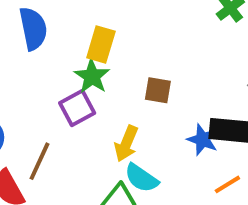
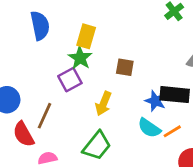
cyan semicircle: (141, 178) -> (149, 128), moved

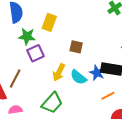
green star: (80, 58) -> (27, 36), moved, turned -30
cyan semicircle: (149, 128) -> (79, 77), moved

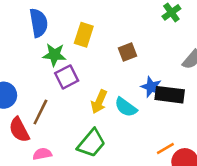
brown square: (76, 47) -> (127, 52), moved, turned -32
blue star: (97, 73) -> (151, 87), moved
orange line: (108, 96) -> (165, 148), moved

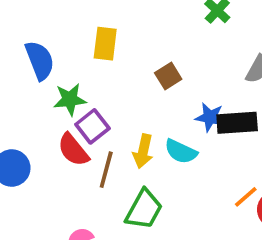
yellow rectangle: (84, 35) -> (105, 44), moved
brown line: (40, 112) -> (106, 170), moved
red semicircle: (19, 130) -> (73, 150), moved

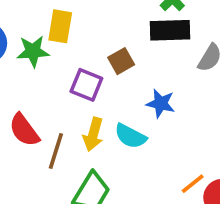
green star: (70, 99) -> (33, 51), moved
black rectangle: (237, 123) -> (170, 30), moved
purple square: (92, 126) -> (86, 85), moved, turned -32

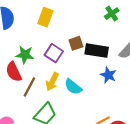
black rectangle: (170, 30) -> (97, 51), moved
green star: (33, 51) -> (25, 55), moved
blue star: (161, 103) -> (108, 75), moved

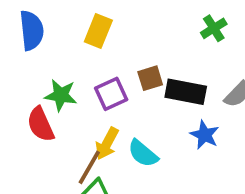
purple square: (54, 53) -> (111, 94), turned 30
brown line: (29, 87) -> (89, 167), moved

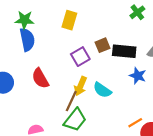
blue semicircle: (32, 30) -> (27, 40), moved
green star: (61, 95) -> (25, 20), moved

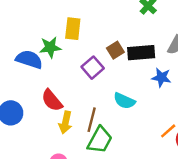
green star: (25, 20) -> (50, 47), moved
blue semicircle: (27, 40) -> (29, 59), turned -50
yellow arrow: (81, 86) -> (65, 122), moved

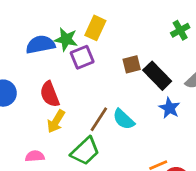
black rectangle: (141, 53) -> (157, 76), turned 32
blue semicircle: (29, 59) -> (40, 45), turned -48
purple square: (93, 68) -> (82, 57), moved
brown line: (92, 120) -> (99, 119), moved

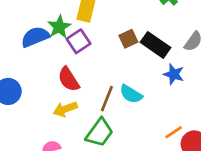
green star: (66, 39) -> (59, 27), turned -30
red semicircle: (50, 94) -> (69, 79), moved
yellow arrow: (56, 121) -> (65, 109), turned 50

